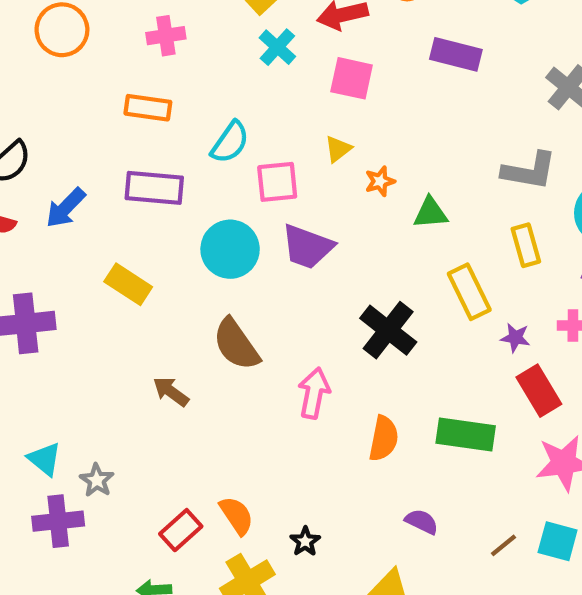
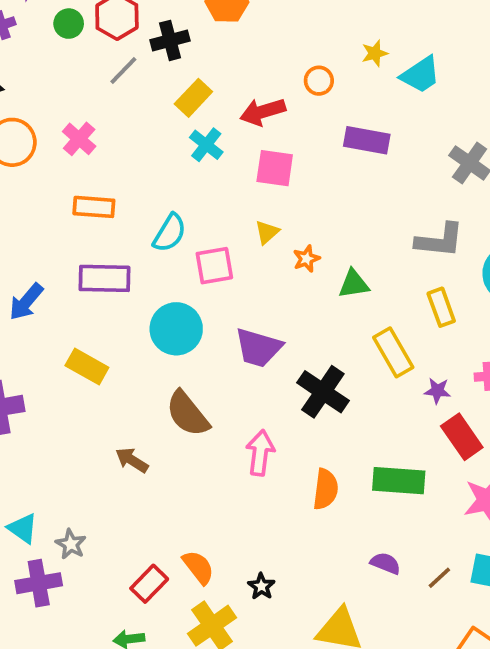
pink cross: (166, 36) -> (79, 139), moved, turned -36
purple trapezoid: (307, 247) -> (258, 348), moved
purple semicircle: (422, 522) -> (385, 563), moved

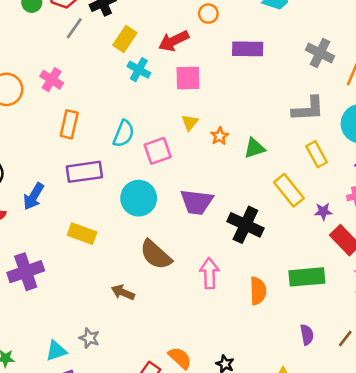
orange rectangle: (94, 207) -> (69, 124), turned -72
cyan triangle: (23, 528) -> (56, 351), turned -45
gray star: (71, 544) -> (89, 338), moved
purple semicircle: (385, 563) -> (307, 335), turned 66

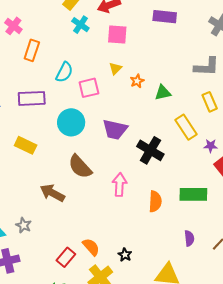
orange rectangle: (69, 124) -> (32, 50), moved
brown arrow: (123, 292) -> (52, 193), size x1.4

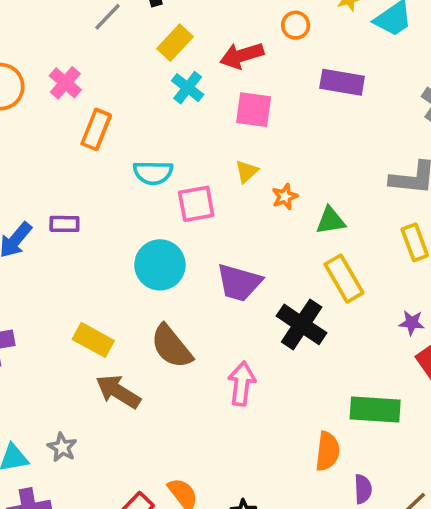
cyan semicircle: (64, 72) -> (153, 173), turned 60
purple rectangle: (32, 98) -> (64, 224), moved, size x0.6
yellow rectangle: (186, 127) -> (344, 279), moved
yellow rectangle: (26, 145) -> (93, 340), moved
orange semicircle: (155, 201) -> (328, 451), moved

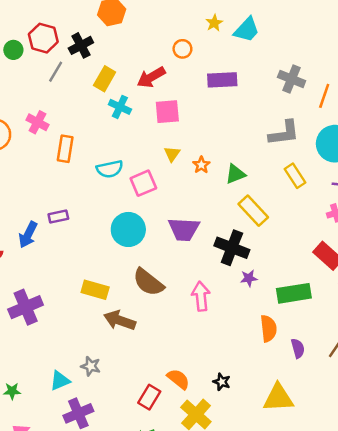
purple star: (412, 323) -> (249, 278), moved

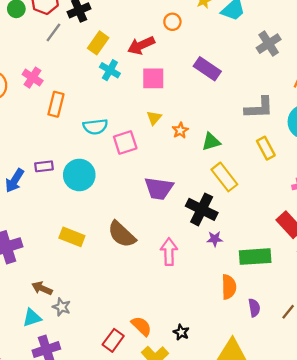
gray cross: (292, 79) -> (269, 44), moved, turned 30
purple rectangle: (222, 80) -> (207, 69), moved, turned 32
cyan circle: (128, 229) -> (79, 175), moved
brown arrow: (120, 320) -> (42, 288), moved, size x0.7

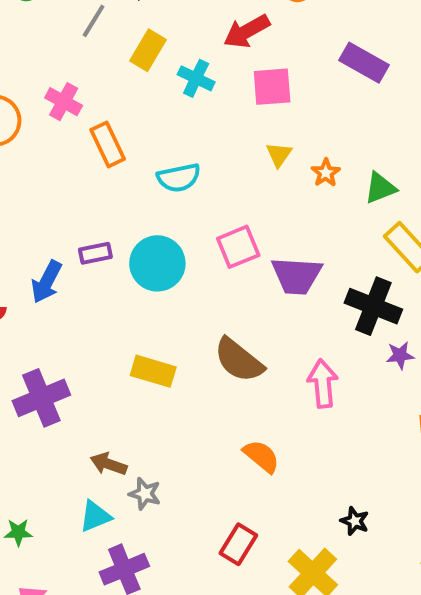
yellow rectangle: (98, 43) -> (148, 50), moved
orange rectangle: (56, 104) -> (108, 144), turned -35
pink square: (125, 143) -> (238, 247), moved
orange semicircle: (141, 326) -> (261, 456), moved

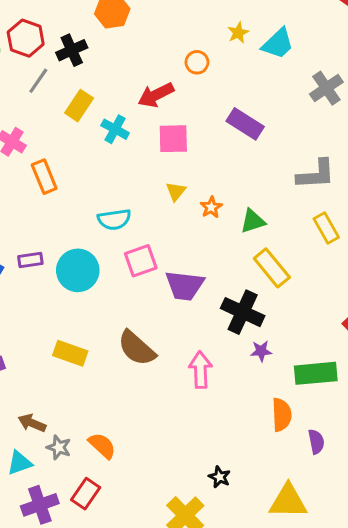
cyan semicircle: (179, 178) -> (114, 219), moved
orange semicircle: (261, 456) -> (102, 446), moved
red rectangle: (238, 544) -> (86, 494), moved

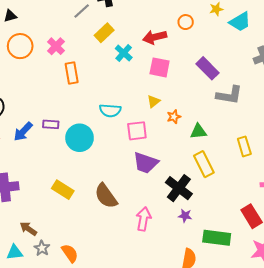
gray L-shape: (316, 174) -> (229, 95), moved
pink square: (141, 261) -> (137, 131), moved

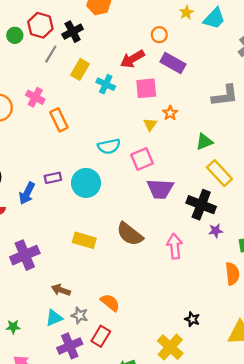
purple rectangle: (208, 68) -> (173, 63), moved
orange star: (174, 117) -> (170, 113), moved
gray star: (42, 248) -> (80, 315), moved

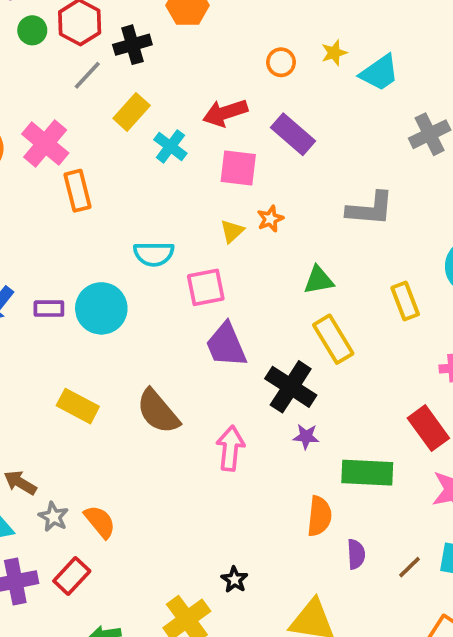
orange circle: (159, 35) -> (281, 62), moved
pink cross: (35, 97) -> (45, 144), size x1.4
purple rectangle: (53, 178) -> (49, 309), moved
purple trapezoid: (160, 189) -> (226, 345), turned 52
gray star: (80, 315) -> (53, 517), moved

